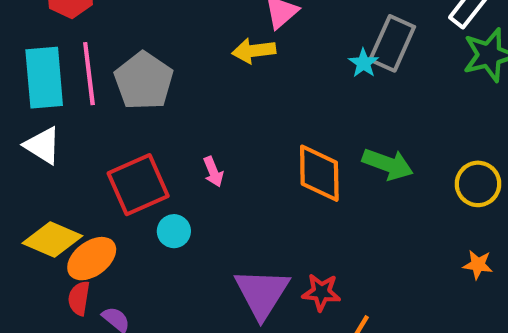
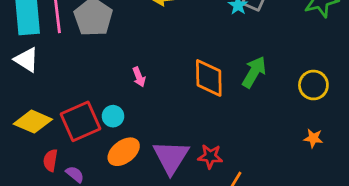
green arrow: (388, 164) -> (254, 72), turned -80
red square: (138, 185) -> (81, 121), moved
orange ellipse: (92, 259) -> (124, 152), moved

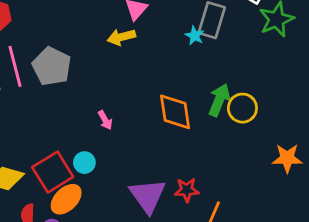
yellow circle: (313, 85) -> (242, 108), moved
orange star: (313, 138) -> (287, 158), size x1.5
orange ellipse: (124, 152) -> (66, 199), moved

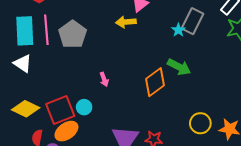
green arrow: (219, 100) -> (179, 67), moved, turned 85
yellow circle: (242, 108) -> (200, 123), moved
orange diamond: (175, 112) -> (155, 82), turned 52

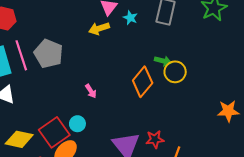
cyan star: (178, 30) -> (130, 18), moved
green arrow: (179, 67) -> (163, 61), size x0.7
yellow circle: (200, 123) -> (175, 72), moved

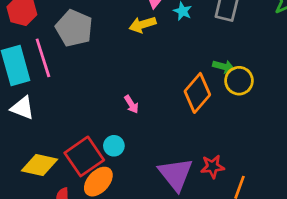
gray pentagon: (48, 54) -> (74, 28), moved

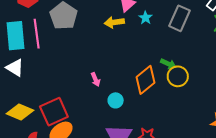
cyan circle: (114, 146) -> (116, 100), moved

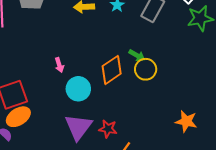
cyan circle: (116, 100) -> (78, 89), size x1.5

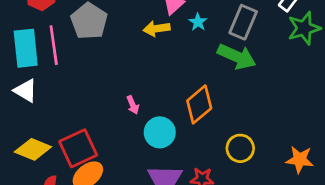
green arrow: (137, 55) -> (237, 57), moved, size x1.8
yellow circle: (146, 69) -> (240, 148), moved

